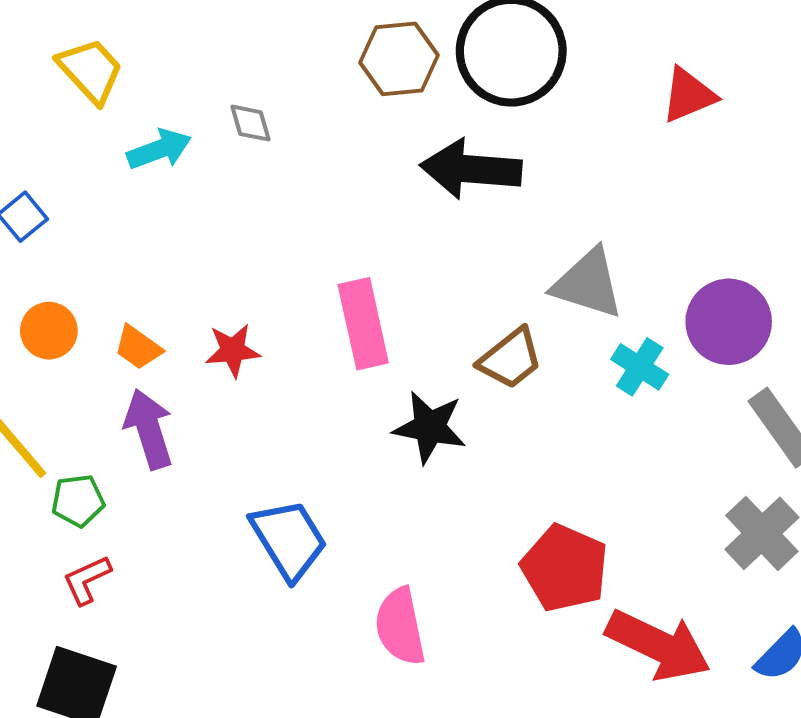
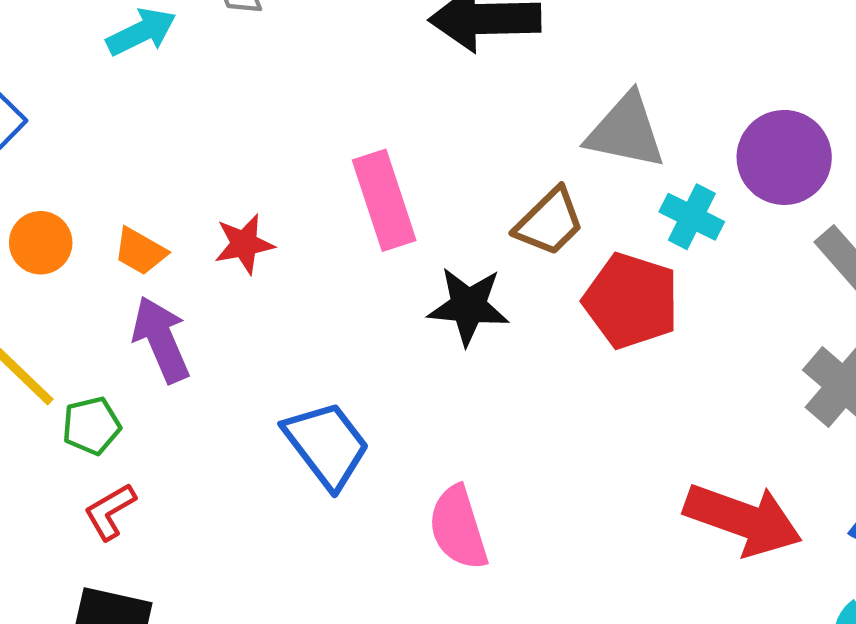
red pentagon: (565, 568) -> (631, 301), moved

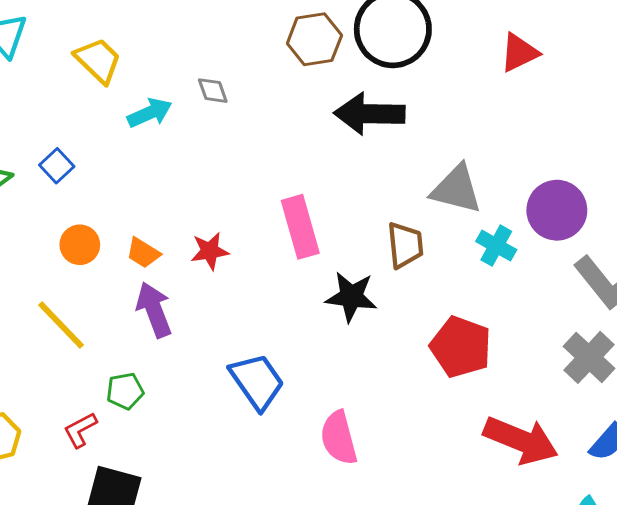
brown trapezoid: (549, 222) -> (405, 245), turned -54
red pentagon: (631, 301) -> (461, 347), moved
green pentagon: (91, 426) -> (125, 391), moved
red L-shape: (110, 512) -> (80, 430), moved

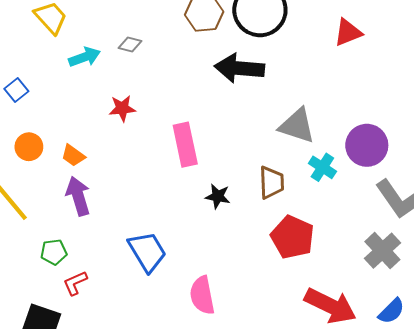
gray diamond: (213, 91) -> (130, 44), turned -60
brown trapezoid: (405, 245) -> (272, 182), moved
red star: (210, 251) -> (122, 108), moved
black star: (351, 297) -> (218, 196), size x0.7
red L-shape: (80, 430) -> (75, 283), moved

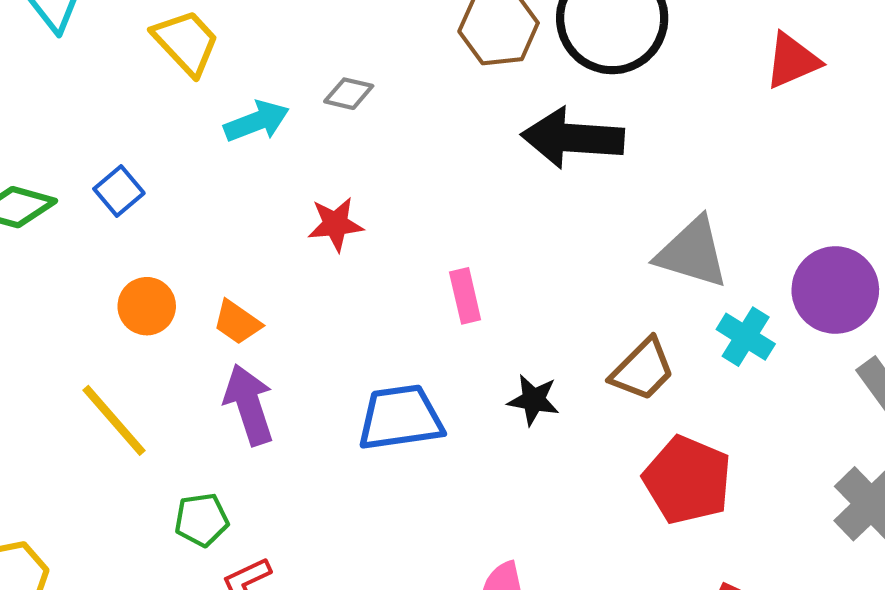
pink rectangle: (185, 145) -> (465, 296), size x0.6
brown trapezoid: (272, 182) -> (643, 370), turned 48
blue trapezoid: (147, 252) -> (400, 418), moved, turned -66

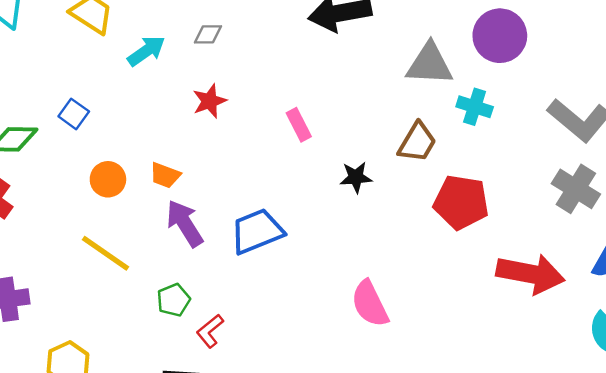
gray diamond: (349, 94) -> (208, 34), moved
purple circle: (835, 290) -> (500, 36), moved
blue trapezoid: (400, 418) -> (257, 231), moved

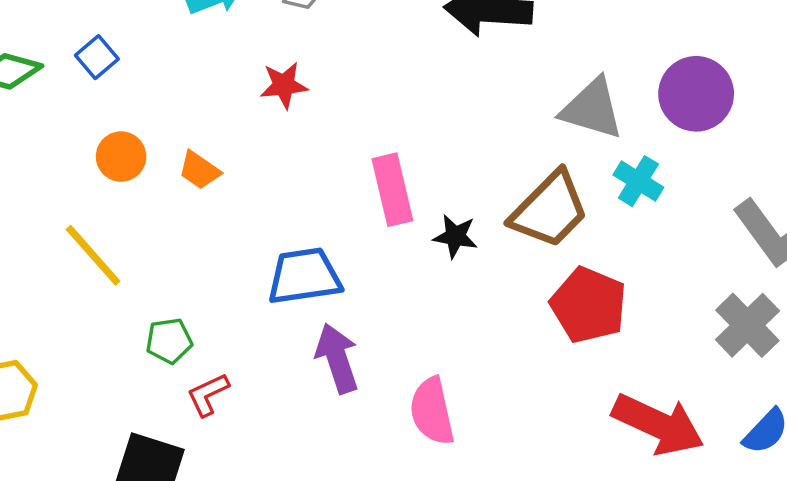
pink rectangle: (299, 125) -> (392, 190), moved, size x1.5
brown trapezoid: (417, 142) -> (550, 210), size x1.4
purple arrow: (185, 223) -> (337, 358), moved

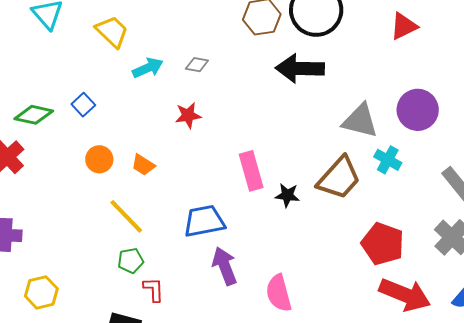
yellow line: (93, 255) -> (126, 216), moved
red pentagon: (589, 305) -> (383, 244), moved
red L-shape: (208, 395) -> (154, 289), turned 116

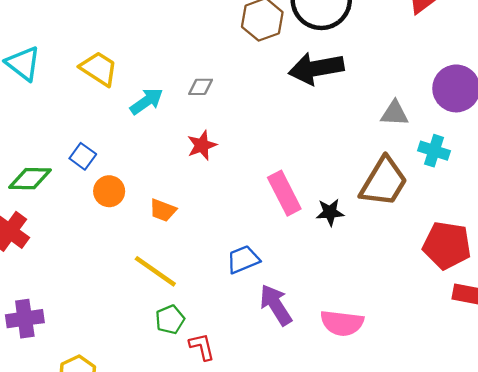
gray triangle: (360, 121) -> (395, 113), size x0.7
orange circle: (99, 159) -> (109, 191), moved
blue trapezoid: (204, 221) -> (243, 260), size x0.7
pink semicircle: (279, 293) -> (342, 323), turned -57

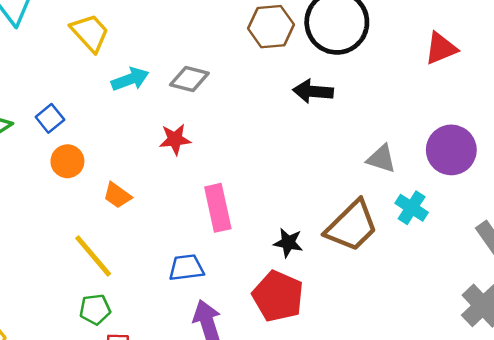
black arrow: (316, 68) -> (313, 91), size x0.7
gray diamond: (201, 87) -> (189, 79), size x1.4
pink rectangle: (284, 193) -> (218, 208), moved
red pentagon: (447, 245) -> (278, 296), moved

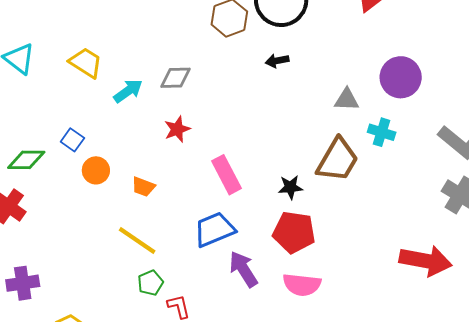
black arrow: (313, 91) -> (277, 61), size x0.7
blue trapezoid: (186, 268) -> (214, 229), size x1.4

